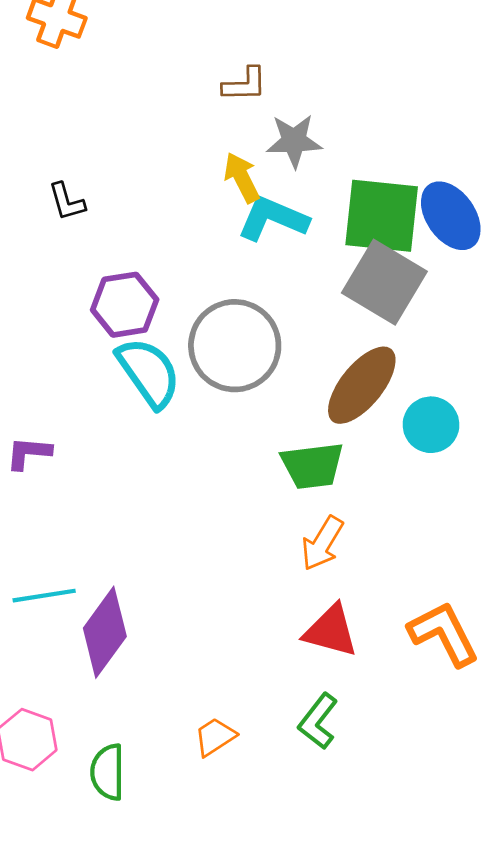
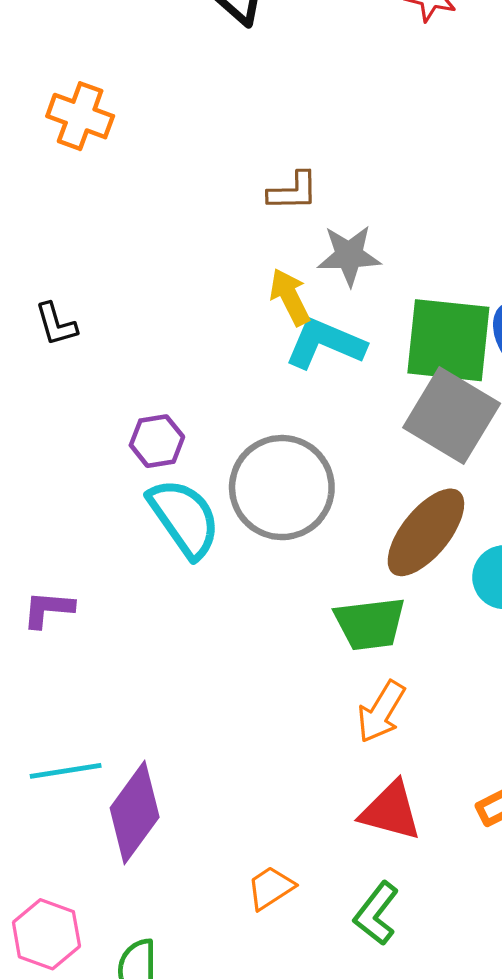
black L-shape: (67, 202) -> (56, 324), moved
purple hexagon: (125, 305) -> (157, 441), size x0.7
orange trapezoid: (215, 737) -> (271, 888), moved

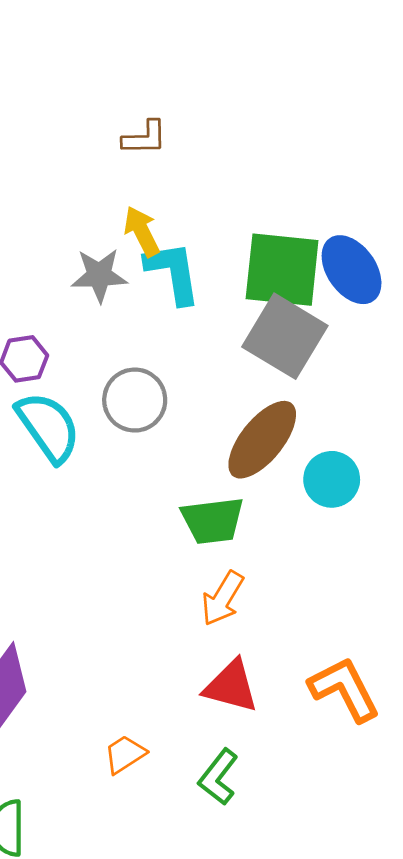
gray star: (349, 255) -> (99, 275), moved
cyan L-shape: (325, 343) -> (173, 272), turned 58
gray circle: (282, 488) -> (135, 400), size x0.7

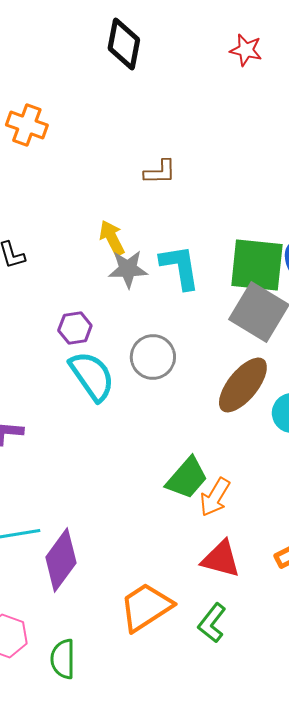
yellow arrow: (142, 231) -> (112, 238), moved
green trapezoid: (213, 520) -> (187, 478), moved, turned -42
orange trapezoid: (125, 754) -> (146, 607), size x1.8

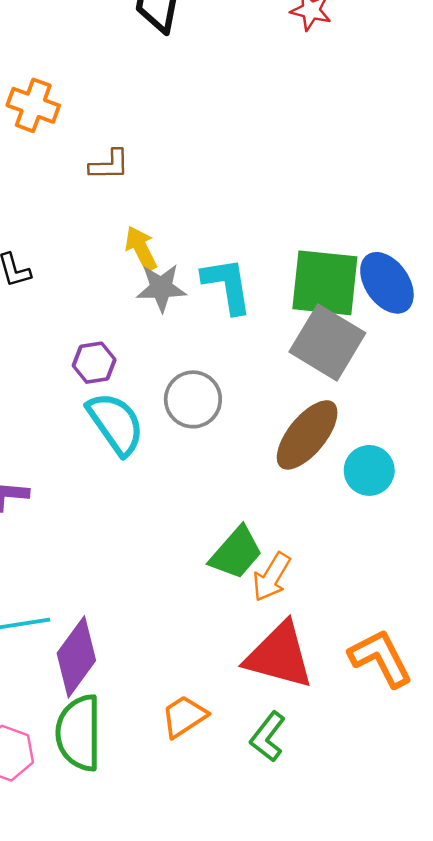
brown L-shape: (160, 172) -> (109, 165), moved
red triangle: (221, 559) -> (279, 656), size x1.4
orange trapezoid: (146, 607) -> (184, 716), size x0.7
green semicircle: (63, 659) -> (79, 733), moved, size x1.5

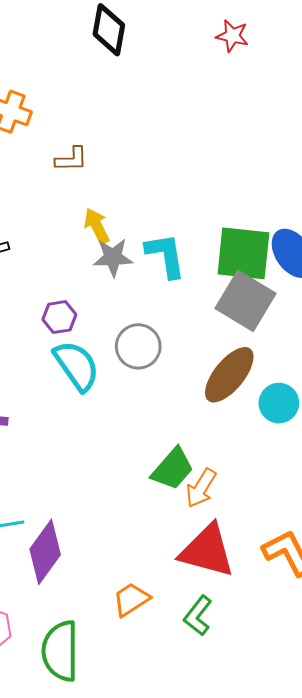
green semicircle: (79, 733) -> (60, 651), moved

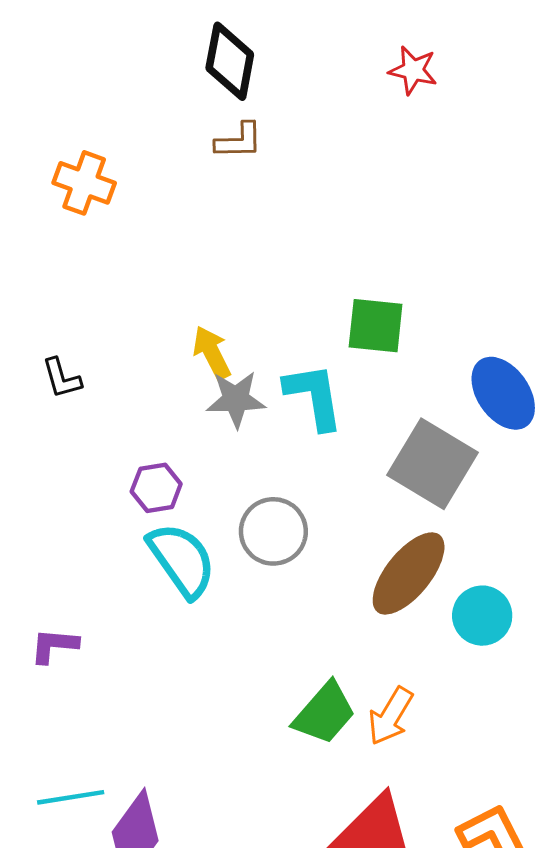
brown L-shape: (71, 159) -> (239, 141), moved
green square: (243, 253) -> (376, 326), moved, size x0.7
orange arrow: (201, 488) -> (391, 716), moved

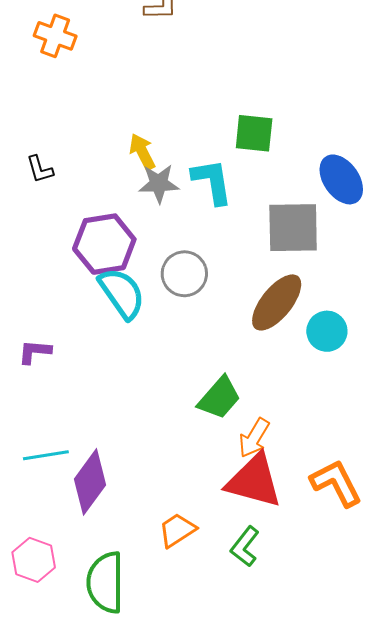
gray square: (433, 464) -> (293, 228), turned -32
purple hexagon: (156, 488) -> (104, 244), size x1.8
orange arrow: (391, 716) -> (254, 438), moved

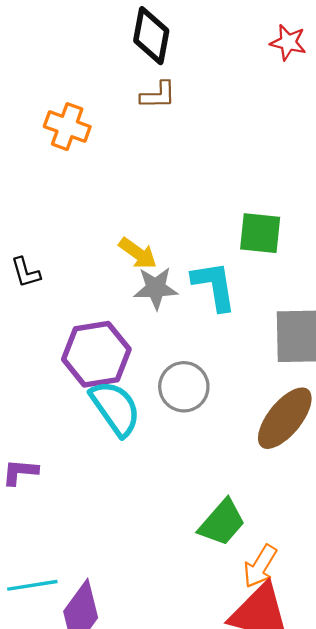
orange cross: (55, 36) -> (67, 127), moved
yellow arrow: (142, 152) -> (138, 253), turned 153

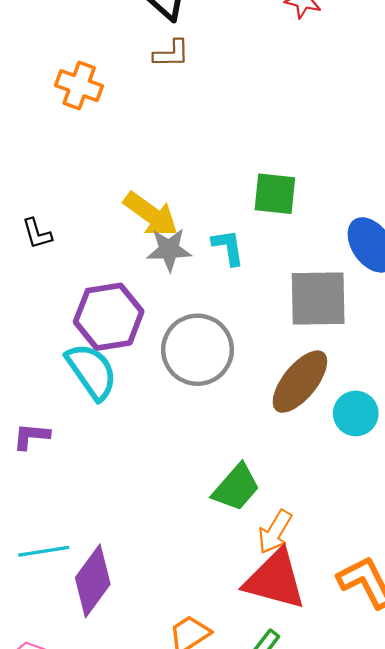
yellow arrow: (138, 253) -> (151, 214), size x1.4
cyan L-shape: (214, 286) -> (228, 247), size x0.7
gray circle: (184, 387) -> (197, 350), size x1.4
cyan semicircle: (115, 408) -> (92, 371), moved

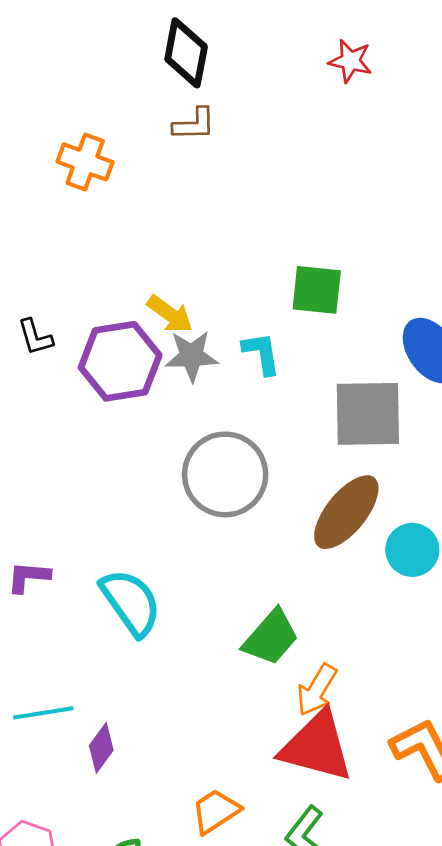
yellow arrow: (151, 214) -> (170, 314), size x0.7
purple hexagon: (109, 317) -> (120, 361), moved
cyan semicircle: (92, 371) -> (131, 602), moved
purple diamond: (93, 581) -> (101, 748), size x0.6

